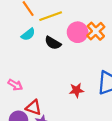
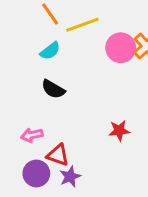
black semicircle: (53, 43) -> (53, 89), moved
pink arrow: (15, 85) -> (32, 135), moved, turned 136

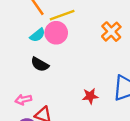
pink circle: (121, 48) -> (56, 33), moved

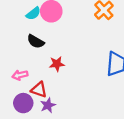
red star: (90, 96) -> (57, 64), moved

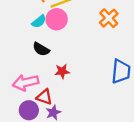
pink arrow: (20, 75) -> (26, 82), size x1.6

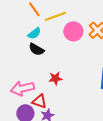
pink circle: (57, 19) -> (73, 31), moved
black semicircle: (41, 49) -> (36, 49), moved

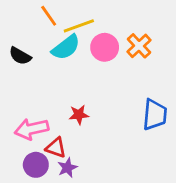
cyan semicircle: (34, 33) -> (66, 47), moved, size x1.5
black semicircle: (36, 49) -> (20, 56), moved

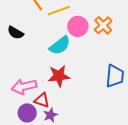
cyan semicircle: (66, 47) -> (60, 45), moved
red star: (79, 115) -> (59, 76), size x1.5

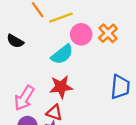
pink arrow: (24, 87) -> (24, 98), turned -45
red triangle: (42, 100) -> (54, 113), moved

